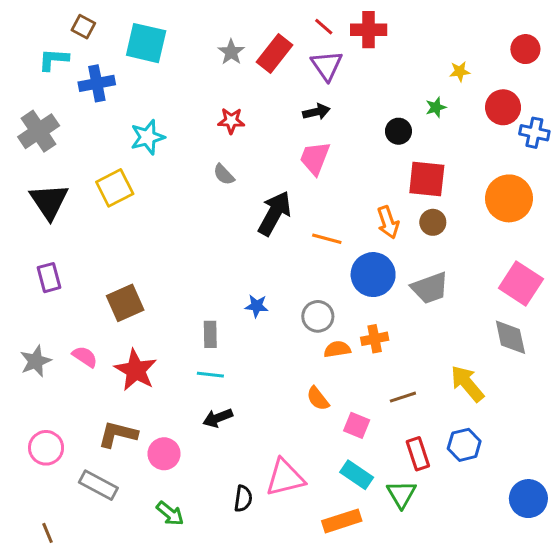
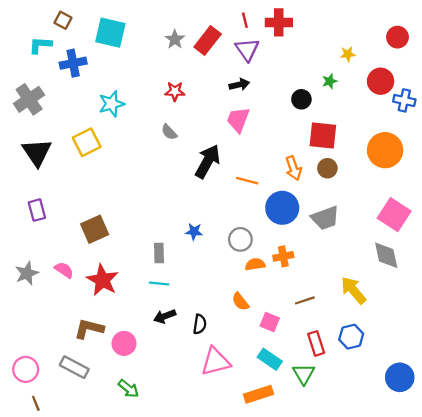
red line: (324, 27) -> (245, 20), turned 35
pink circle: (46, 448) -> (26, 369), moved
black semicircle: (243, 499) -> (200, 324), moved

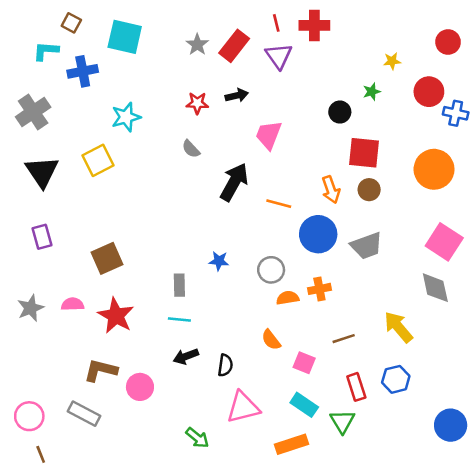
black arrow: (239, 85) -> (237, 95), moved
pink semicircle: (64, 270) -> (73, 304), turned -36
green arrow: (128, 389) -> (197, 438), moved

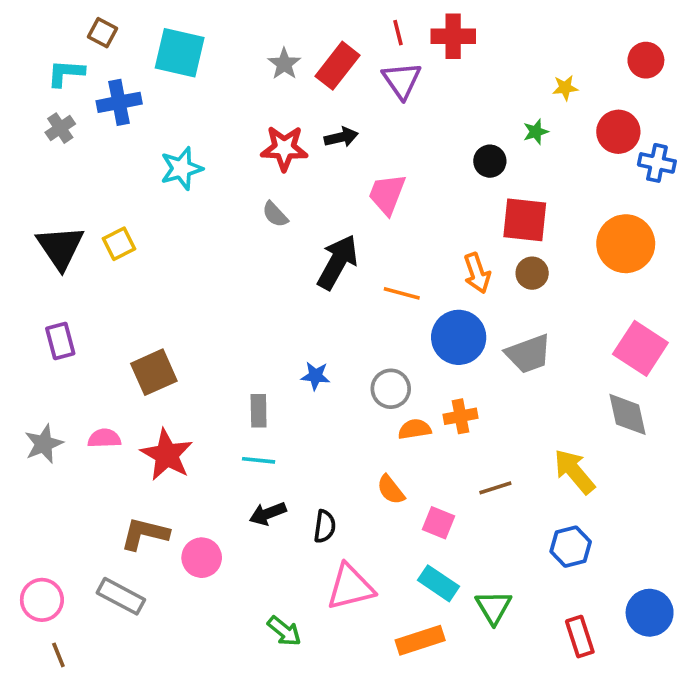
red star: (197, 103) -> (284, 148), size x1.4
gray cross: (33, 112) -> (60, 128), moved, size x0.6
yellow square: (98, 160) -> (119, 244), moved, size x0.7
red rectangle: (356, 387) -> (580, 637), moved

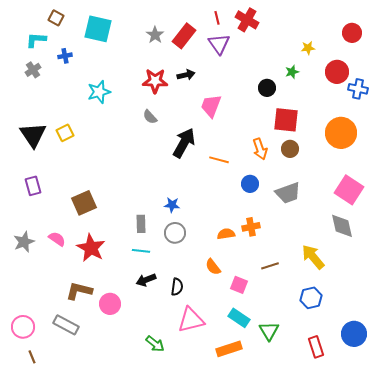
red cross: (453, 36) -> (247, 20), turned 30
blue cross: (119, 102) -> (65, 56), size x0.6
blue circle: (459, 337) -> (250, 184), size x0.6
gray circle: (391, 389) -> (175, 233), moved
pink semicircle: (104, 438) -> (57, 239), turned 36

